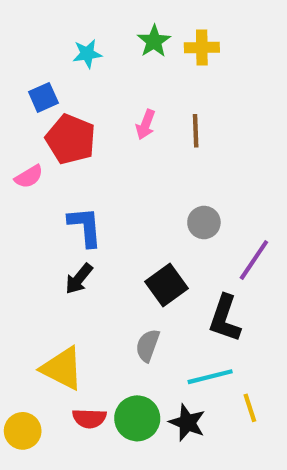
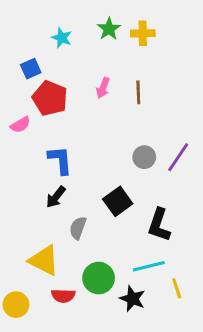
cyan star: (87, 54) -> (62, 38), turned 30
purple line: (254, 260) -> (178, 157), moved
gray semicircle: (148, 345) -> (78, 228), moved
green circle: (137, 418) -> (99, 278), moved

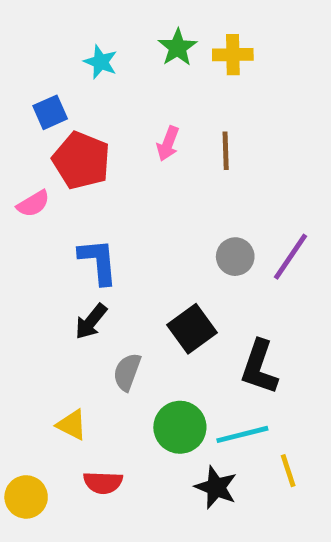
yellow triangle: (44, 260) -> (72, 425), size x0.6
green circle: (99, 278) -> (180, 427), moved

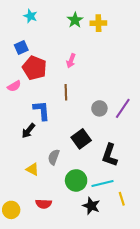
cyan star: (101, 62) -> (30, 16), moved
brown line: (226, 151) -> (66, 92), moved
black arrow: (91, 321) -> (28, 131), moved
yellow triangle: (72, 425) -> (32, 169), moved

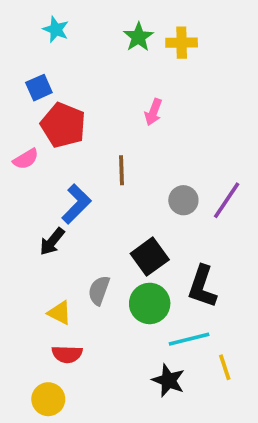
pink arrow: (71, 61) -> (153, 112), moved
blue L-shape: (42, 110) -> (76, 204), turned 50
green circle: (76, 180) -> (150, 303), moved
red semicircle: (44, 204) -> (67, 354), moved
yellow circle: (11, 210) -> (48, 399), moved

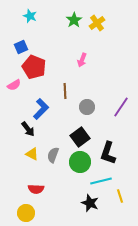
yellow cross: (182, 43) -> (97, 23), turned -35
gray circle: (183, 200) -> (87, 107), moved
black arrow: (52, 242) -> (28, 129), turned -77
yellow triangle: (60, 313) -> (32, 154), moved

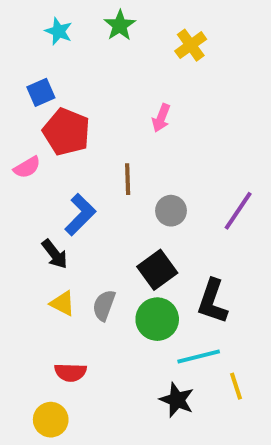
green star: (74, 20) -> (120, 25), moved

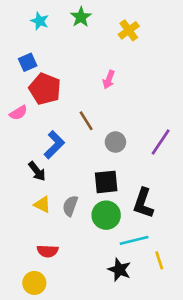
brown line: (128, 179) -> (86, 121), turned -30
black square: (157, 270) -> (106, 182), turned 30

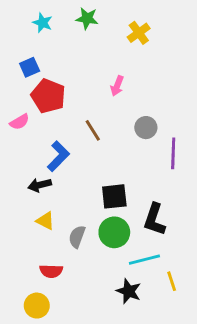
green star: (81, 17) -> (87, 18), turned -30
gray circle: (115, 142) -> (146, 128), moved
purple line: (161, 142) -> (173, 153), turned -32
black arrow: (37, 171) -> (40, 185), turned 114
gray semicircle: (70, 206) -> (77, 237), moved

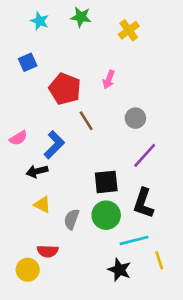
red pentagon: (48, 96) -> (65, 89), moved
pink semicircle: (20, 122) -> (18, 138), moved
purple line: (173, 153) -> (145, 155), moved, turned 40
yellow circle: (37, 306) -> (28, 270), moved

